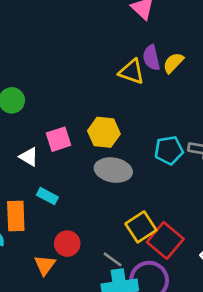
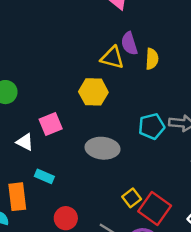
yellow semicircle: (173, 63) -> (152, 59), moved, turned 144
yellow hexagon: (104, 132) -> (93, 92), moved
yellow square: (141, 227) -> (132, 198), size x0.7

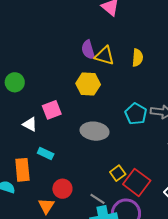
purple semicircle: (129, 44) -> (88, 50), moved
cyan pentagon: (152, 126) -> (136, 114), turned -30

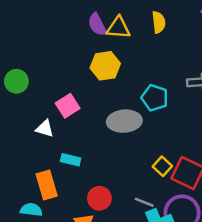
cyan pentagon: (136, 114) -> (155, 98), moved

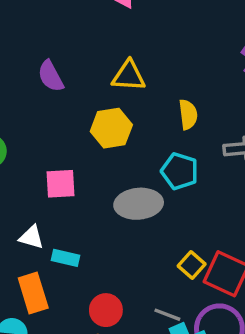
yellow semicircle: (159, 22) -> (188, 114), moved
purple semicircle: (97, 24) -> (51, 76), moved
pink square: (68, 106) -> (60, 184), turned 30
white triangle: (45, 128) -> (31, 237), moved

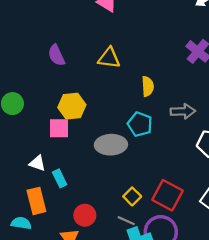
yellow hexagon: (111, 128) -> (72, 106), moved
cyan rectangle: (66, 258) -> (60, 178), turned 48
yellow square: (192, 265) -> (132, 196), moved

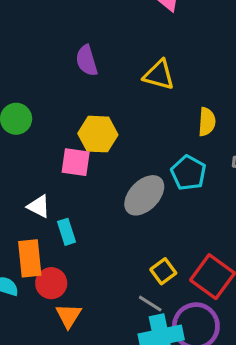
gray ellipse: (111, 145) -> (144, 195), turned -52
red circle: (85, 215) -> (51, 283), moved

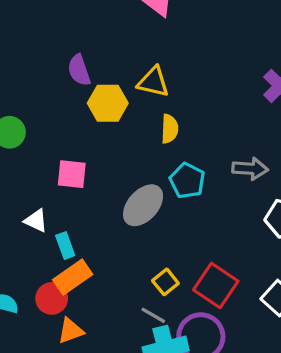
yellow semicircle: (207, 122) -> (170, 129), moved
yellow hexagon: (98, 134) -> (108, 103), moved
orange rectangle: (30, 258) -> (73, 277), moved, turned 63
orange triangle: (69, 316) -> (71, 331), turned 40

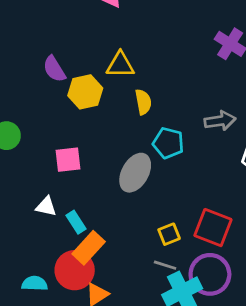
yellow square: (165, 282) -> (169, 234), turned 30
red circle: (52, 298) -> (75, 270), size x1.4

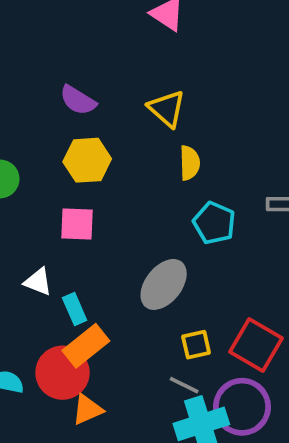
yellow triangle: (120, 65) -> (167, 109), turned 32
purple semicircle: (54, 69) -> (78, 100), turned -36
yellow hexagon: (85, 92) -> (87, 160), moved
gray ellipse: (135, 173) -> (164, 284), moved

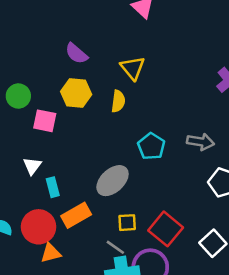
yellow semicircle: (190, 163) -> (118, 101), moved
pink square: (77, 224) -> (45, 121), moved
white triangle: (38, 282) -> (32, 166), turned 36
orange rectangle: (86, 346) -> (76, 215), moved

